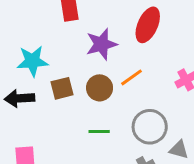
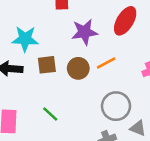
green line: (99, 131) -> (50, 114), moved, turned 36

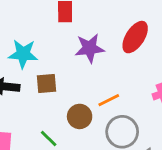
orange line: (106, 63) -> (109, 100), moved
brown circle: (78, 68) -> (80, 116), moved

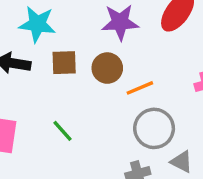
brown circle: (80, 116) -> (107, 68), moved

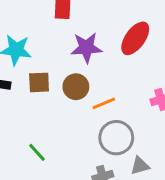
green line: (62, 131) -> (37, 152), moved
gray triangle: (181, 162) -> (140, 166), turned -42

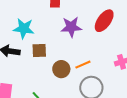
brown circle: (76, 87) -> (61, 69), moved

